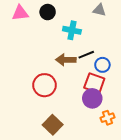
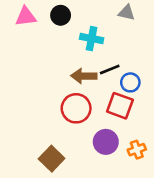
red circle: (45, 85) -> (76, 108), moved
purple circle: (92, 98) -> (106, 142), moved
brown square: (53, 125) -> (52, 159), moved

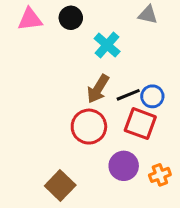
cyan cross: (92, 39) -> (107, 45), turned 30
black line: (110, 70) -> (128, 95), moved
brown arrow: (84, 76) -> (98, 89), turned -60

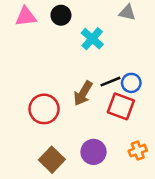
brown arrow: (98, 89) -> (83, 93), moved
red circle: (89, 127) -> (44, 109), moved
purple circle: (124, 166) -> (93, 152), moved

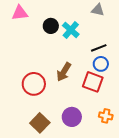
black circle: (61, 15) -> (51, 26), moved
black line: (110, 82) -> (99, 48), moved
orange cross: (138, 151) -> (106, 116), turned 32

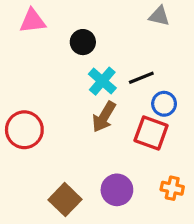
cyan cross: (71, 30) -> (102, 81), moved
black line: (99, 48) -> (141, 78), moved
red circle: (34, 84) -> (24, 130), moved

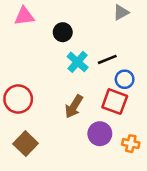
gray triangle: (159, 16) -> (121, 12), turned -42
brown arrow: (104, 117) -> (74, 106), moved
purple circle: (117, 190) -> (100, 134), moved
brown square: (65, 200) -> (26, 144), moved

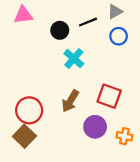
black line: (107, 59) -> (88, 22), moved
blue circle: (125, 79) -> (119, 36), moved
red circle: (18, 99) -> (29, 110), moved

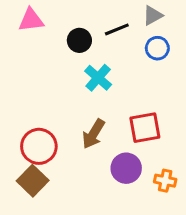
red square: (109, 96) -> (145, 128), turned -30

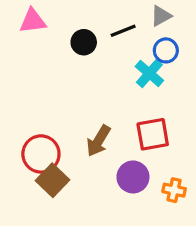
cyan cross: (98, 78) -> (149, 73), moved
brown square: (33, 181) -> (52, 180), moved

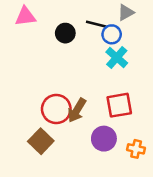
black line: (123, 31) -> (96, 24), turned 36
blue circle: (166, 50) -> (112, 34), moved
red circle: (41, 154) -> (56, 109), moved

